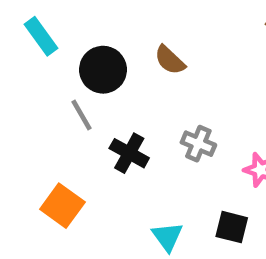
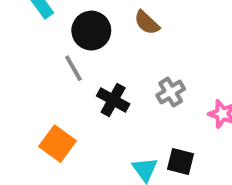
gray cross: (198, 144) -> (171, 92), turned 36
black square: (232, 227) -> (181, 161), moved

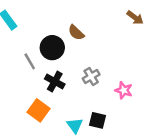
black circle: (91, 31) -> (52, 48), moved
orange square: (58, 144) -> (38, 110), moved

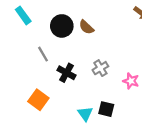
black circle: (52, 48) -> (62, 26), moved
orange square: (38, 110) -> (38, 100), moved

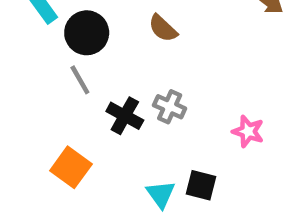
black circle: (62, 26) -> (87, 33), moved
gray cross: (100, 68) -> (170, 107), moved, turned -35

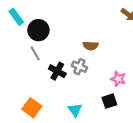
brown semicircle: (163, 28) -> (91, 46), moved, turned -40
orange square: (71, 167) -> (32, 108), moved
black square: (201, 185) -> (109, 101), moved, turned -32

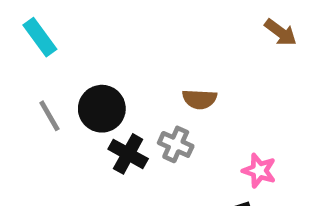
black circle: (38, 30) -> (102, 109), moved
gray line: (35, 53) -> (49, 116), moved

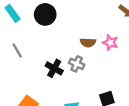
black circle: (102, 109) -> (45, 14), moved
pink star: (259, 171) -> (110, 43), moved

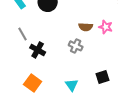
black cross: (54, 68) -> (38, 50), moved

